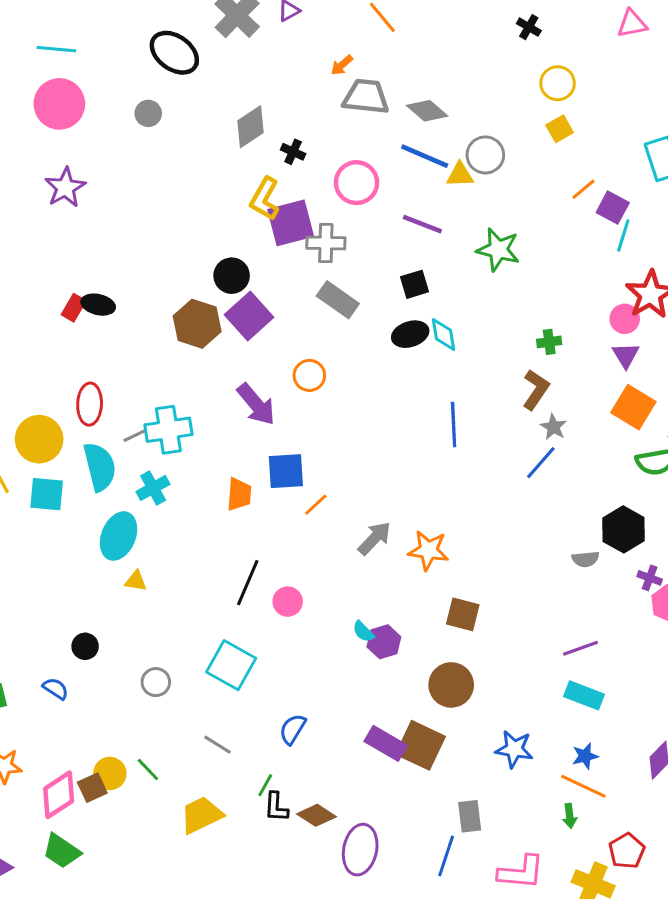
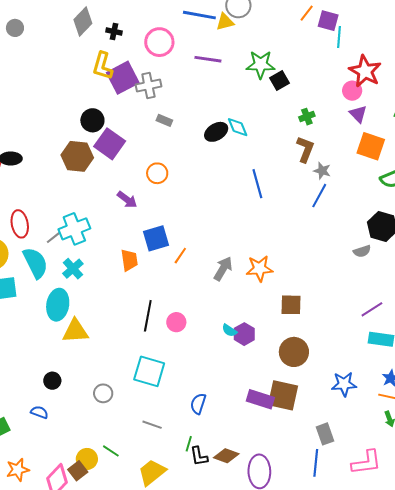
black square: (414, 284) -> (279, 81), moved
gray rectangle: (338, 300) -> (164, 120), size x0.6
purple arrow: (256, 404) -> (127, 200), size x0.7
yellow triangle: (136, 581) -> (75, 331), size x1.8

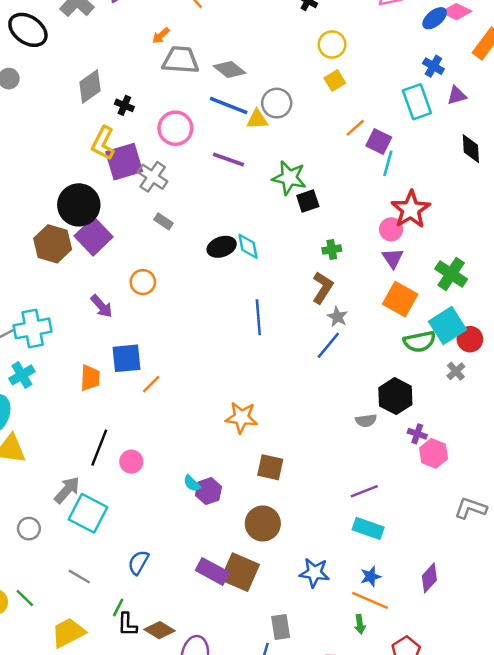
gray cross: (148, 85) -> (153, 177), turned 35
black circle: (92, 120) -> (79, 205), size x1.5
gray arrow: (223, 269) -> (67, 490), moved

